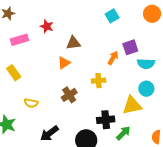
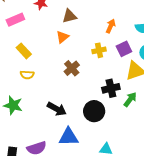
purple square: (130, 47) -> (124, 49), moved
yellow rectangle: (14, 73) -> (24, 51), moved
yellow semicircle: (31, 103) -> (27, 75), moved
black arrow: (49, 133) -> (57, 109), turned -108

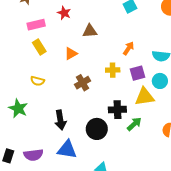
orange triangle: (62, 37) -> (71, 54), moved
yellow rectangle: (24, 51) -> (39, 47), moved
black arrow: (57, 109) -> (60, 120), turned 42

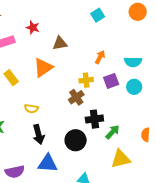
yellow rectangle: (39, 47) -> (11, 78), moved
orange triangle: (71, 54) -> (43, 67), size x1.5
yellow semicircle: (37, 81) -> (31, 109), moved
brown cross: (83, 83) -> (76, 97), moved
yellow triangle: (145, 97) -> (121, 159), moved

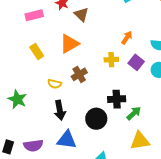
brown triangle: (60, 43) -> (81, 14), moved, turned 49
purple square: (111, 81) -> (136, 62), turned -35
brown cross: (76, 97) -> (79, 74), moved

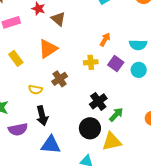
black cross: (117, 99) -> (98, 101), turned -30
black circle: (96, 119) -> (90, 128), moved
yellow triangle: (140, 141) -> (112, 142), moved
purple semicircle: (33, 146) -> (18, 129), moved

